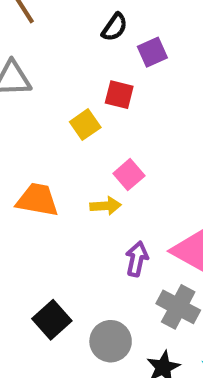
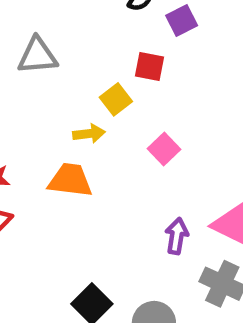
yellow arrow: (106, 206) -> (89, 134), moved

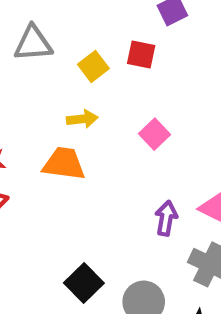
yellow square: (116, 99) -> (93, 66), moved

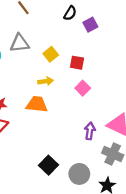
red square: (141, 55) -> (77, 63), moved

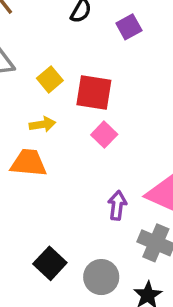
purple square: (90, 25) -> (129, 27), moved
red square: (77, 63) -> (94, 92), size x1.5

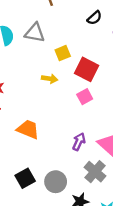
orange trapezoid: (29, 163) -> (28, 129), moved
black square: (50, 263) -> (25, 178), moved

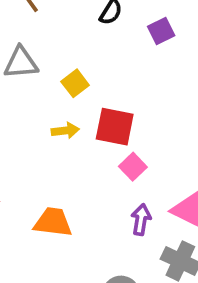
red square: (87, 69) -> (115, 127), moved
pink square: (85, 97) -> (133, 167), moved

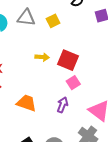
yellow square: (75, 83) -> (53, 21), moved
purple arrow: (141, 220) -> (62, 105), moved

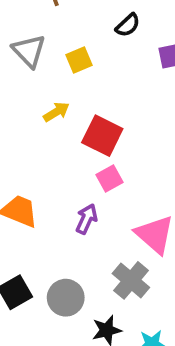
gray triangle: (26, 18) -> (29, 51), turned 36
yellow arrow: (42, 57) -> (56, 112), moved, turned -40

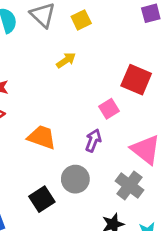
red square: (102, 136) -> (136, 80), moved
gray circle: (66, 298) -> (75, 179), moved

